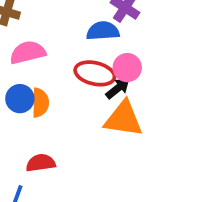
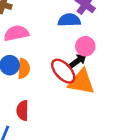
red ellipse: (95, 73) -> (63, 71), moved, turned 32
red semicircle: (41, 163) -> (23, 110), turned -84

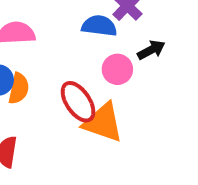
black arrow: (78, 60) -> (151, 50), moved

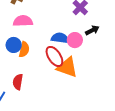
blue semicircle: (99, 26) -> (60, 38), moved

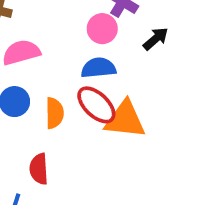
pink circle: (75, 40) -> (102, 29), moved
orange semicircle: (24, 49) -> (55, 113), moved

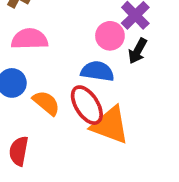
black arrow: (156, 39) -> (138, 51), moved, turned 145
orange semicircle: (55, 113) -> (46, 103), turned -64

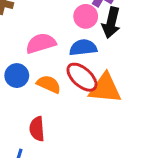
pink semicircle: (29, 39) -> (41, 43), moved
black arrow: (138, 51) -> (111, 23), size x1.4

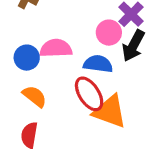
blue circle: (17, 76) -> (27, 58), moved
orange semicircle: (49, 84) -> (35, 96), moved

